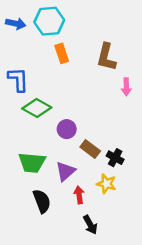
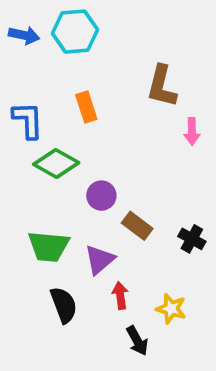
orange rectangle: (62, 53) -> (86, 107), moved
black cross: (115, 158) -> (192, 239), moved
yellow star: (106, 184) -> (171, 309), moved

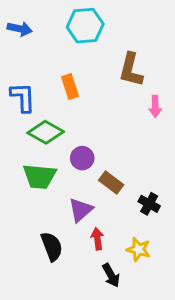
cyan hexagon: (75, 32) -> (85, 26), moved
black cross: (192, 239) -> (149, 204), moved
green trapezoid: (49, 246) -> (40, 176), moved

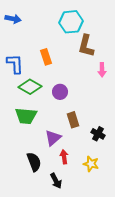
cyan hexagon: (85, 26) -> (71, 22), moved
purple circle: (82, 158) -> (60, 92), moved
brown rectangle: (111, 182) -> (73, 120), turned 35
black arrow: (111, 275) -> (56, 181), moved

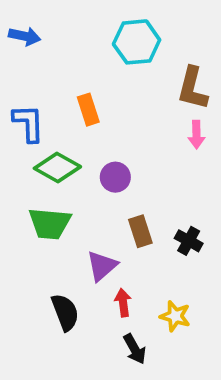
brown L-shape: (86, 46) -> (193, 88), moved
black cross: (98, 134) -> (189, 241), moved
black arrow: (56, 181) -> (135, 349), moved

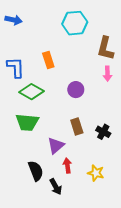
purple circle: (115, 177) -> (76, 90), moved
black arrow: (135, 349) -> (56, 187), moved

